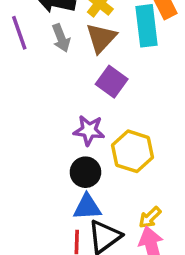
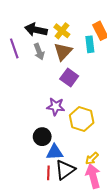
cyan rectangle: (146, 26) -> (90, 44), size x0.7
black circle: (85, 172) -> (42, 137), moved

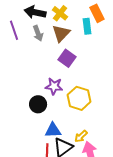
black circle: (42, 137) -> (38, 104), moved
yellow arrow: (92, 158) -> (81, 136), moved

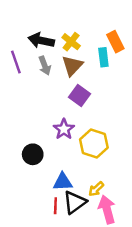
purple star: (54, 86) -> (64, 129), turned 30
black circle: (38, 104) -> (33, 154), moved

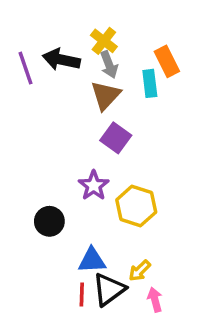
yellow cross: (71, 42) -> (104, 41), moved
purple line: (16, 62) -> (26, 68), moved
gray arrow: (45, 66) -> (109, 65), moved
pink arrow: (107, 209) -> (155, 300), size x0.6

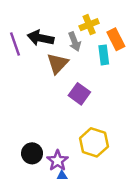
yellow cross: (104, 41) -> (89, 25), moved, turned 30
brown triangle: (106, 95) -> (58, 63), moved
purple star: (94, 186) -> (58, 161), moved

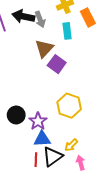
gray arrow: (75, 42) -> (40, 19), moved
cyan rectangle: (104, 55) -> (67, 31), moved
brown triangle: (58, 63) -> (44, 49), moved

